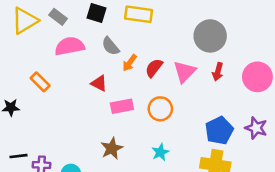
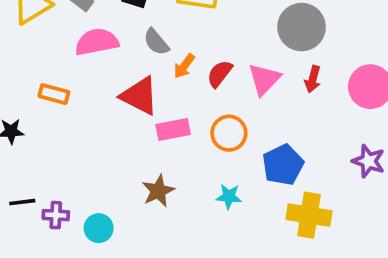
orange rectangle: (40, 82) -> (54, 94), turned -30
red triangle: (99, 83) -> (140, 96), size x1.6
blue pentagon: (219, 131) -> (283, 165), moved
cyan star: (160, 152) -> (229, 196), turned 30

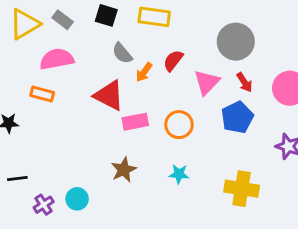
pink semicircle: (97, 42) -> (57, 59), moved
red semicircle: (220, 74) -> (173, 61), moved
red arrow: (313, 79) -> (244, 82), turned -48
blue pentagon: (283, 165) -> (237, 117), moved
purple cross: (56, 215) -> (44, 205), moved, turned -36

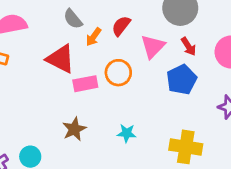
orange circle: (179, 125) -> (118, 73), moved

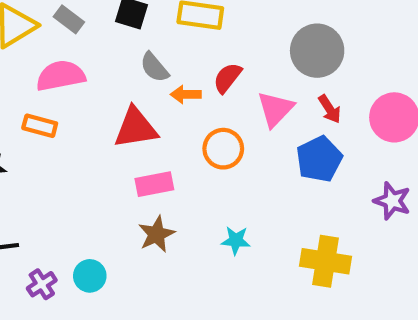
orange arrow: (94, 37) -> (186, 94), turned 54
red triangle: (61, 59) -> (136, 128), turned -36
pink rectangle: (85, 84) -> (154, 184), moved

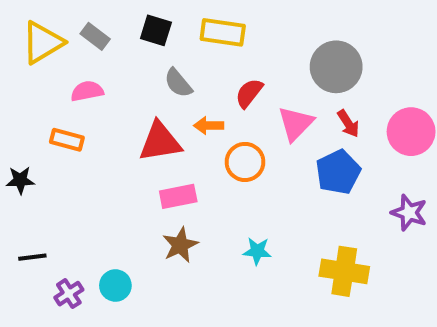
pink semicircle: (61, 76) -> (87, 91), size x0.7
orange arrow: (186, 94) -> (209, 126), moved

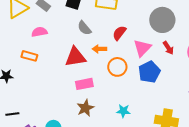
blue pentagon: (338, 172) -> (149, 72), moved

